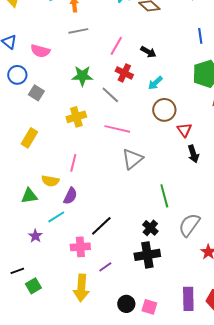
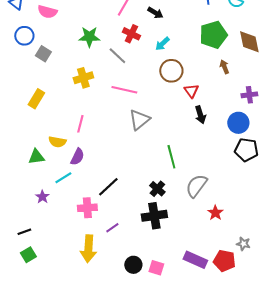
green square: (33, 286) -> (28, 255), moved
purple rectangle: (188, 299) -> (195, 260), turned -65

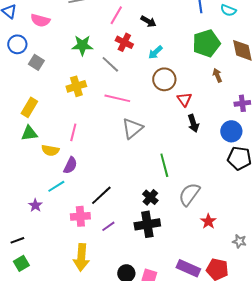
green triangle: (36, 157) -> (29, 133), moved
purple line: (112, 228) -> (108, 226), moved
gray star: (243, 244) -> (239, 241), moved

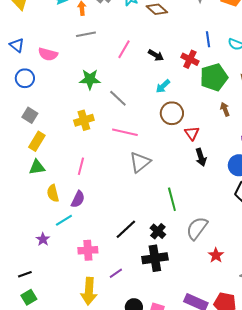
red cross: (124, 42) -> (190, 59), moved
gray square: (36, 62) -> (30, 115), moved
yellow semicircle: (50, 150) -> (53, 193), moved, turned 66
black line: (101, 195) -> (126, 229), moved
purple line: (108, 226) -> (116, 273), moved

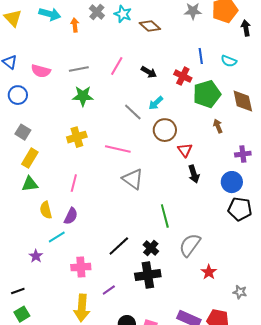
gray line: (86, 34) -> (79, 69), moved
gray line: (118, 98) -> (133, 112), moved
gray triangle: (140, 162) -> (133, 179), turned -45

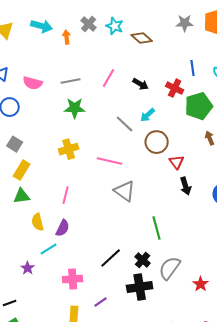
gray semicircle: (190, 245) -> (170, 268), moved

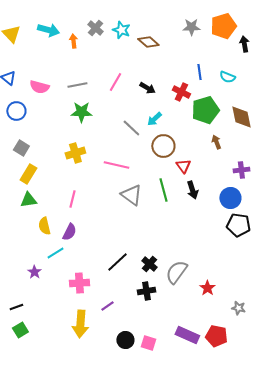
green line: (157, 228) -> (163, 190), moved
black cross: (140, 287) -> (146, 291), size x0.7

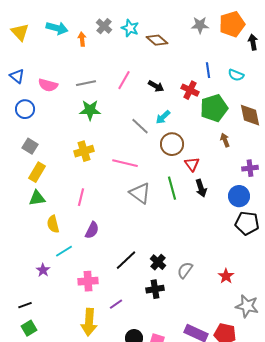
purple semicircle: (69, 232) -> (92, 230), moved
gray semicircle: (176, 272) -> (185, 270), size x0.7
red star: (207, 288) -> (226, 276), moved
gray star: (238, 308) -> (247, 306), size x1.6

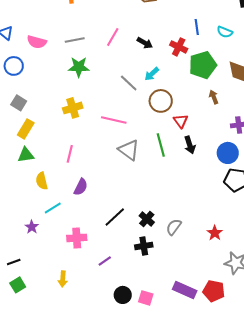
yellow arrow: (89, 322) -> (63, 279), moved, size x0.6

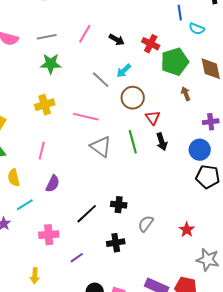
blue line: (197, 27) -> (180, 13), moved
black cross: (147, 219) -> (119, 205), moved, turned -35

